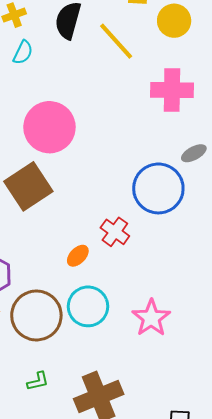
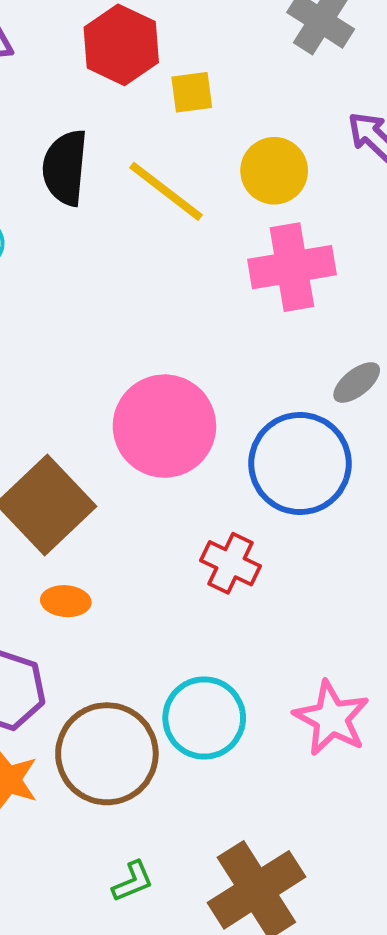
yellow circle: (174, 21) -> (274, 171), moved
pink circle: (49, 127) -> (164, 426), moved
orange ellipse: (78, 256) -> (66, 601), moved, turned 60

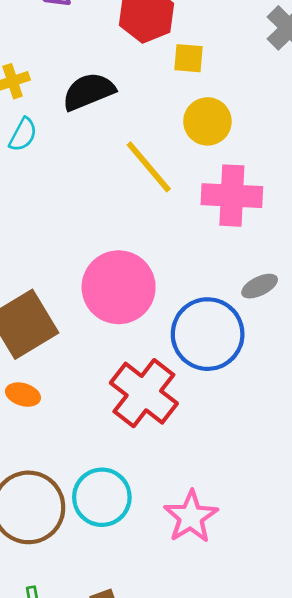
black semicircle: (65, 168) -> (89, 92), turned 50
yellow circle: (274, 171) -> (207, 121), moved
yellow line: (166, 191) -> (149, 167), moved
red cross: (231, 563) -> (144, 393), size x1.6

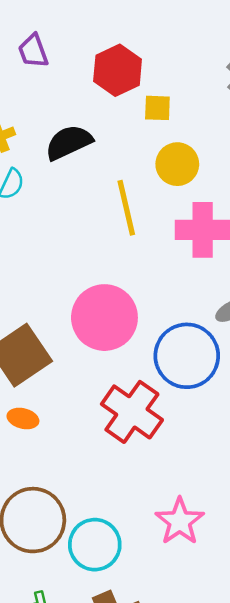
yellow line: (149, 167) -> (126, 208), turned 30
cyan circle: (102, 497) -> (95, 545), moved

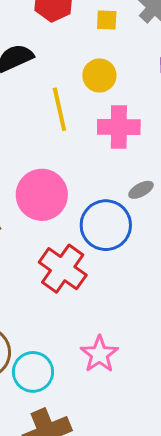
yellow square: (157, 108) -> (107, 20), moved

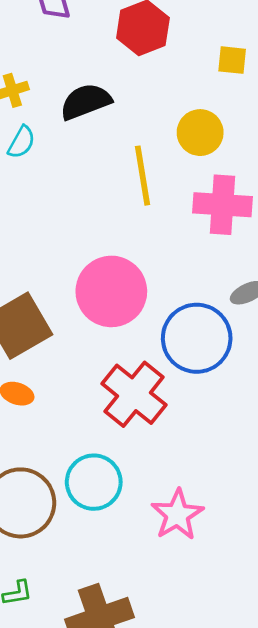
yellow square: (107, 20) -> (232, 60), moved
cyan circle: (33, 372) -> (94, 482), moved

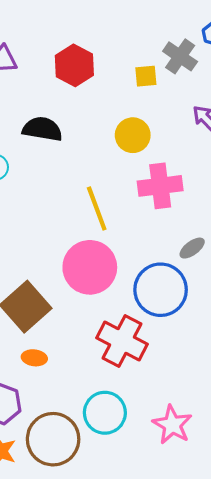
black semicircle: (86, 102) -> (42, 129), turned 42
yellow line: (143, 176) -> (97, 208), moved

